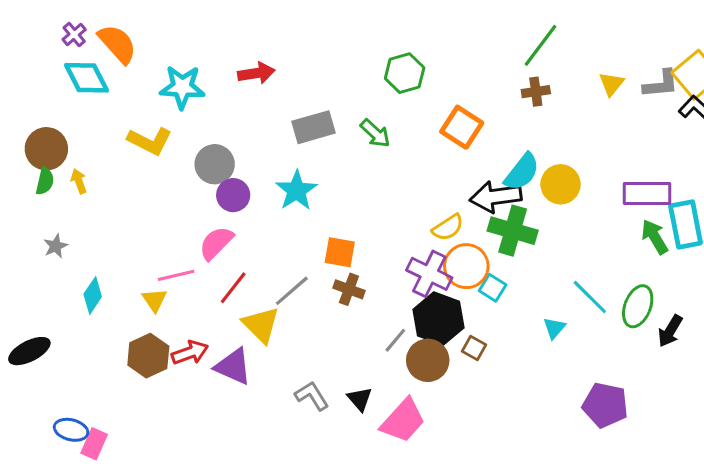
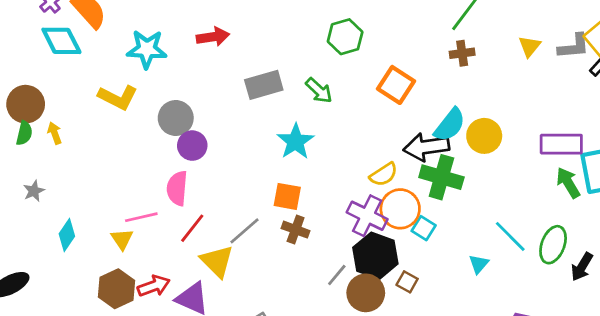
cyan star: (296, 190) -> (296, 141), moved
pink semicircle: (216, 243) -> (177, 188), turned -40

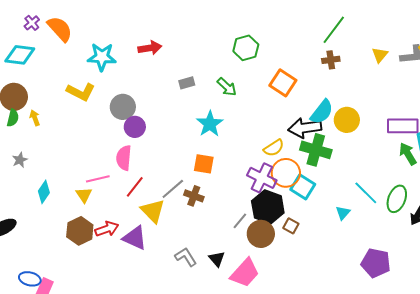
cyan diamond: (61, 41) -> (20, 55), moved, turned -56
gray rectangle: (264, 85) -> (187, 83), size x0.6
cyan square: (424, 228) -> (303, 187), size x1.4
brown cross: (296, 230) -> (194, 196), moved

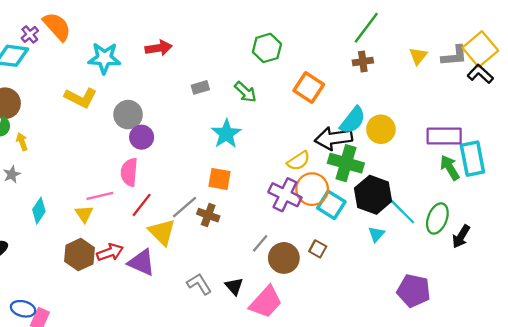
purple cross: (32, 23) -> (30, 34), moved
yellow arrow: (35, 118) -> (22, 142), moved
black hexagon: (268, 207) -> (373, 195), moved

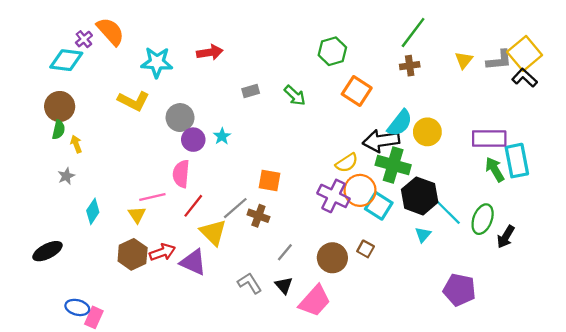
green hexagon: (267, 48) -> (332, 51), moved
cyan star: (226, 134) -> (222, 136), moved, size x0.6
gray line: (260, 243) -> (285, 252), moved

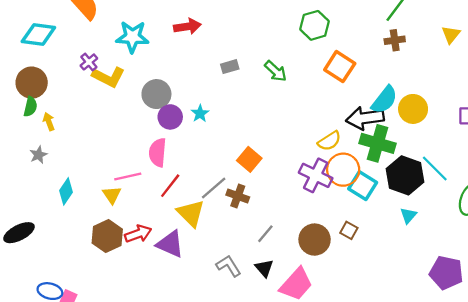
purple cross: (84, 39) -> (89, 62), moved
orange square: (269, 180) -> (249, 159), turned 30
cyan line: (448, 212) -> (435, 169), moved

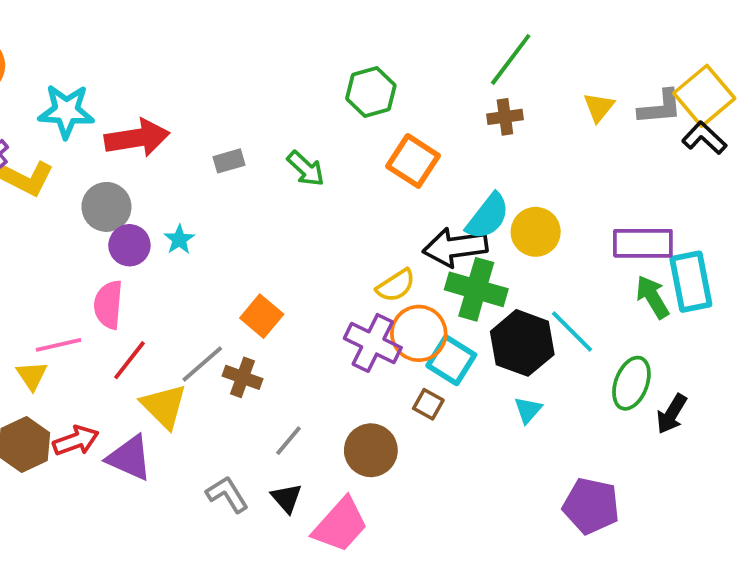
red arrow: (187, 26) -> (137, 138), moved, size x1.4
brown square: (349, 230) -> (428, 404), moved

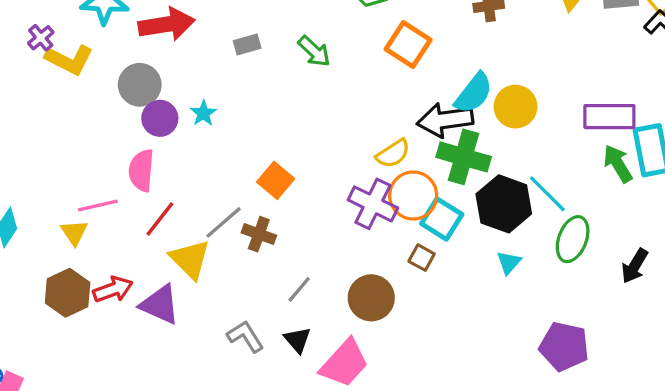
green ellipse: (631, 383) -> (573, 239), moved

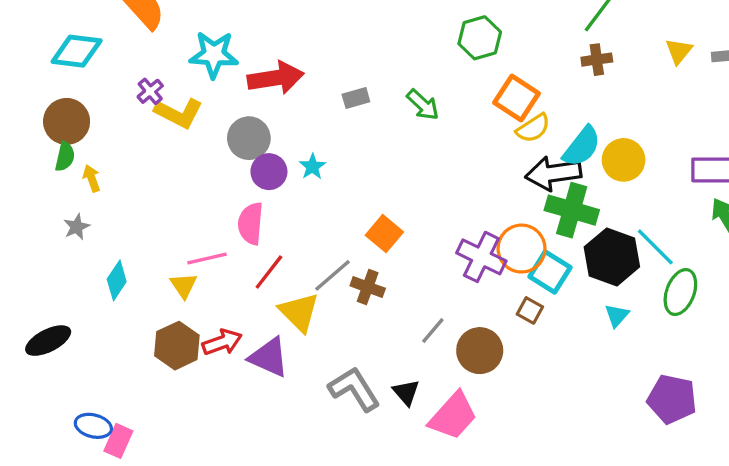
yellow semicircle: (393, 154) -> (533, 128), moved
gray line: (299, 289) -> (433, 331), moved
gray L-shape: (245, 336) -> (354, 389), size x1.4

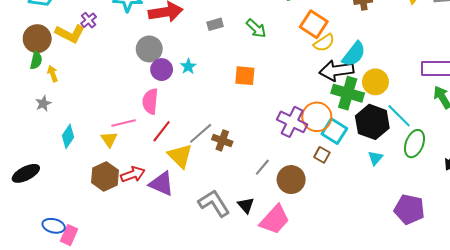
yellow L-shape: (179, 113) -> (70, 34), moved
yellow circle: (624, 160) -> (375, 82), moved
orange square: (384, 234) -> (245, 76), moved, turned -35

